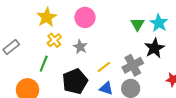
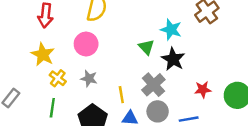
green triangle: (137, 24) -> (146, 47), moved
yellow line: (104, 67) -> (121, 95), turned -48

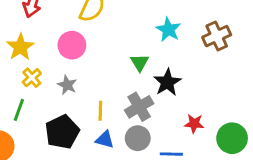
cyan star: (171, 30) -> (168, 30), moved

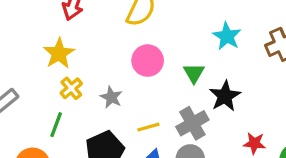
pink circle: (72, 45) -> (148, 61), moved
yellow line: (100, 111) -> (148, 127), turned 72

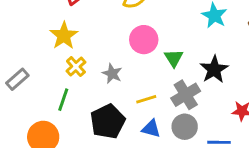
green triangle: (194, 73) -> (174, 58), moved

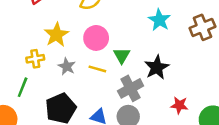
yellow star: (64, 36) -> (56, 35), moved
yellow cross: (76, 67) -> (35, 59), turned 30
yellow line: (146, 99) -> (97, 69), moved, turned 30

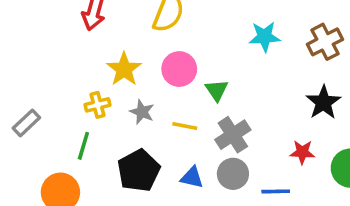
cyan star: (159, 20) -> (265, 37), turned -30
black star: (157, 67) -> (323, 102), moved
yellow line: (97, 69) -> (185, 126), moved

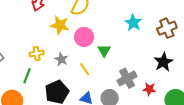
cyan star: (265, 37) -> (133, 23), turned 30
yellow star: (124, 69) -> (60, 25), moved, turned -30
yellow line: (185, 126) -> (85, 69), turned 40
gray cross: (233, 135) -> (127, 78), moved

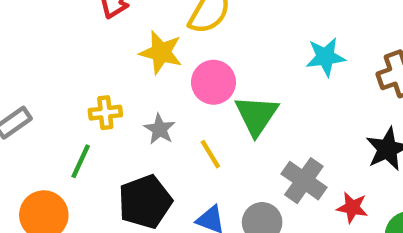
cyan star: (133, 23) -> (325, 57), turned 30
green triangle: (104, 51) -> (256, 115), size x1.5
gray cross: (127, 78) -> (304, 181), turned -30

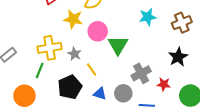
yellow cross: (105, 113) -> (50, 48), size x1.6
yellow line: (210, 154) -> (92, 69), moved
gray cross: (304, 181) -> (141, 73), turned 30

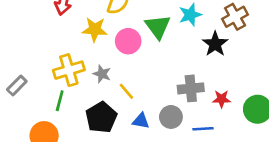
green triangle: (118, 45) -> (158, 27), moved
black star: (178, 57) -> (215, 44), moved
gray cross: (141, 73) -> (191, 88), turned 30

